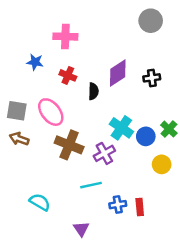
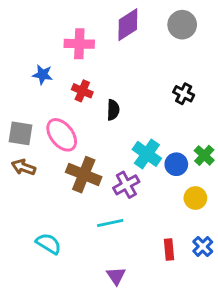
purple diamond: (118, 73) -> (128, 25), moved
black cross: (152, 78) -> (184, 94), turned 35
blue cross: (118, 205) -> (203, 247), moved, turned -35
purple triangle: (81, 229) -> (116, 276), moved

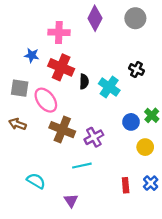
purple diamond: (128, 25) -> (95, 18), turned -30
red cross: (82, 91) -> (61, 67), size x1.6
gray square: (21, 133) -> (20, 88), moved
cyan cross: (147, 154) -> (109, 87), moved
purple triangle: (116, 276) -> (71, 201), moved

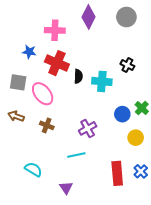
cyan cross: (109, 87) -> (102, 81), turned -30
brown cross: (62, 130) -> (47, 125), moved, size x0.6
red rectangle: (126, 185) -> (117, 173), size x1.6

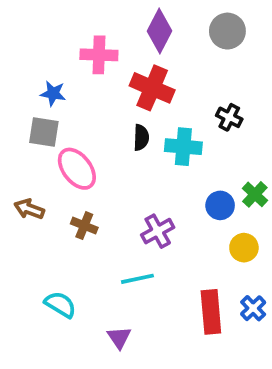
red cross: (57, 63) -> (152, 88), moved
gray square: (18, 82) -> (44, 132), moved

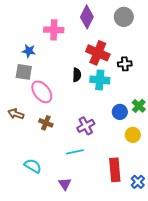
red cross: (152, 88) -> (98, 53), moved
black cross: (229, 117) -> (125, 64), turned -32
blue cross: (253, 308) -> (138, 182), moved

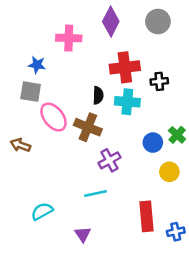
red cross: (98, 53) -> (125, 67), turned -30
brown cross: (46, 123) -> (88, 127), moved, size x1.5
cyan semicircle: (33, 166) -> (42, 211), turned -60
blue cross: (138, 182) -> (176, 232), turned 32

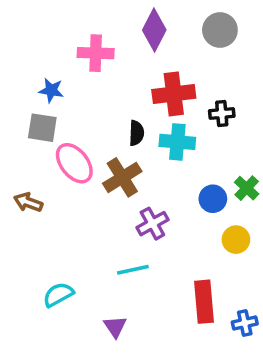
brown cross: (88, 127) -> (122, 177), turned 36

